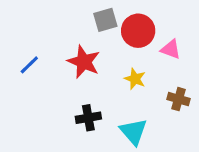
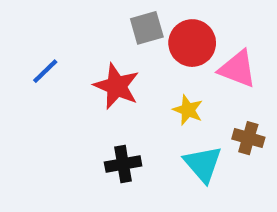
pink triangle: (171, 49) -> (238, 69), size x1.4
blue line: (29, 65) -> (45, 71), moved
cyan triangle: (133, 132) -> (203, 164), moved

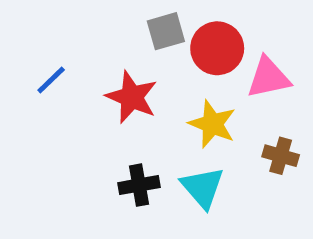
pink triangle: (238, 69) -> (268, 78), turned -33
yellow star: (188, 110) -> (212, 124), size x1.4
cyan triangle: (203, 164) -> (203, 187), moved

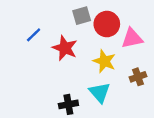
blue line: (51, 80) -> (34, 35), moved
brown cross: (281, 156) -> (138, 77), turned -35
black cross: (139, 185) -> (68, 104), moved

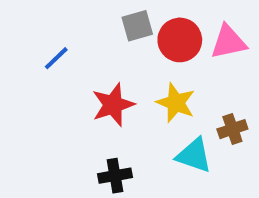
pink triangle: (132, 38) -> (228, 42), moved
red star: (65, 48) -> (113, 105), moved, turned 30
cyan triangle: (100, 92) -> (194, 155), moved, turned -30

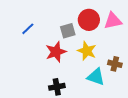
gray square: (137, 26) -> (68, 31), moved
brown cross: (232, 129) -> (115, 64), turned 32

